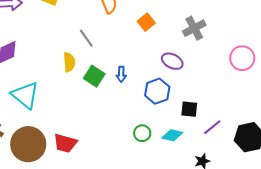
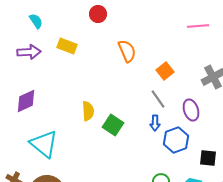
gray line: (86, 38) -> (158, 99), moved
purple ellipse: (172, 61) -> (191, 110), turned 45
blue arrow: (121, 74) -> (155, 123), moved

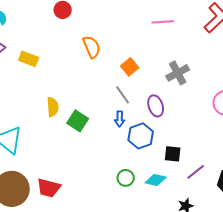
yellow rectangle: (67, 46) -> (29, 59), moved

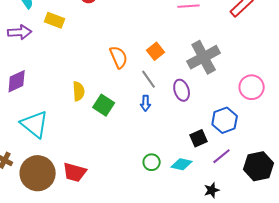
orange semicircle: (92, 47) -> (119, 57), moved
yellow rectangle: (29, 59) -> (55, 20), moved
gray cross: (178, 73) -> (204, 57), size x1.4
blue hexagon: (141, 136) -> (225, 120), moved
black square: (173, 154) -> (199, 138), turned -30

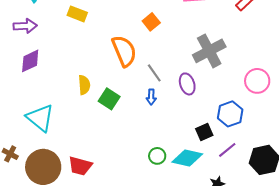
yellow rectangle: (55, 20) -> (77, 14), moved
orange square: (156, 51) -> (151, 22), moved
orange semicircle: (119, 57) -> (124, 51), size x1.4
purple diamond: (17, 81) -> (30, 61), moved
cyan diamond: (182, 164) -> (187, 158), size x1.4

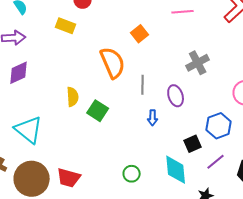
gray cross: (209, 51) -> (198, 63), size x0.7
gray line: (154, 73) -> (143, 85), turned 36
blue arrow: (151, 97) -> (153, 118), moved
green circle: (157, 156) -> (132, 174), moved
cyan diamond: (187, 158) -> (176, 170), turned 72

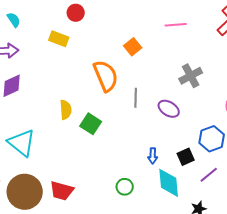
purple ellipse: (176, 96) -> (169, 109), turned -40
blue arrow: (153, 118) -> (153, 156), moved

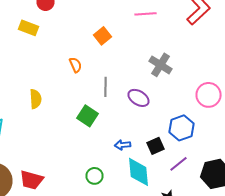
orange semicircle: (106, 76) -> (76, 65), size x0.5
gray cross: (191, 76) -> (160, 65), turned -30
green square: (91, 124) -> (88, 116), moved
blue arrow: (153, 156) -> (122, 145), turned 84

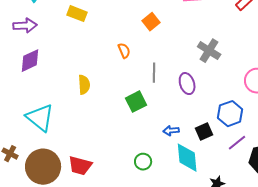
purple ellipse: (138, 98) -> (187, 84), turned 40
green square: (88, 116) -> (136, 102), turned 30
purple line: (178, 164) -> (237, 143), moved

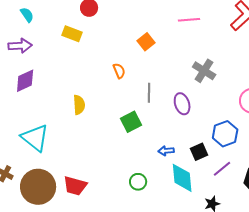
purple line: (237, 143) -> (222, 169), moved

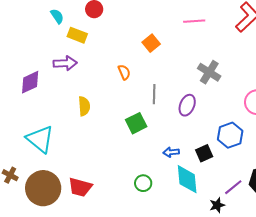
cyan semicircle: (27, 15) -> (57, 16), moved
purple arrow: (20, 46) -> (65, 63), moved
purple ellipse: (182, 104) -> (187, 105), turned 40
purple line: (222, 169) -> (233, 187), moved

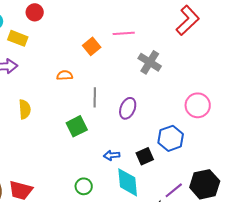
pink line: (194, 21) -> (124, 33), moved
orange semicircle: (124, 72) -> (65, 75), turned -70
gray cross: (209, 72) -> (150, 62), moved

